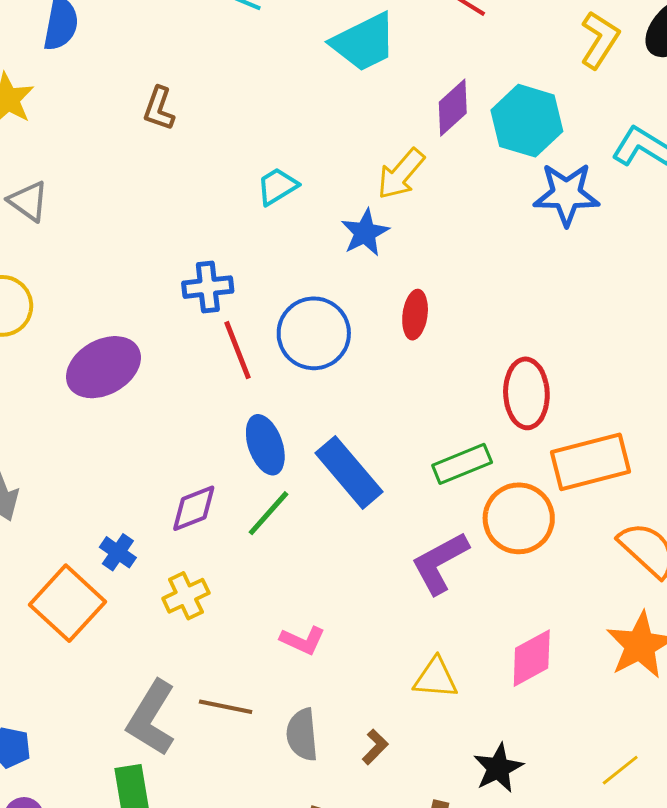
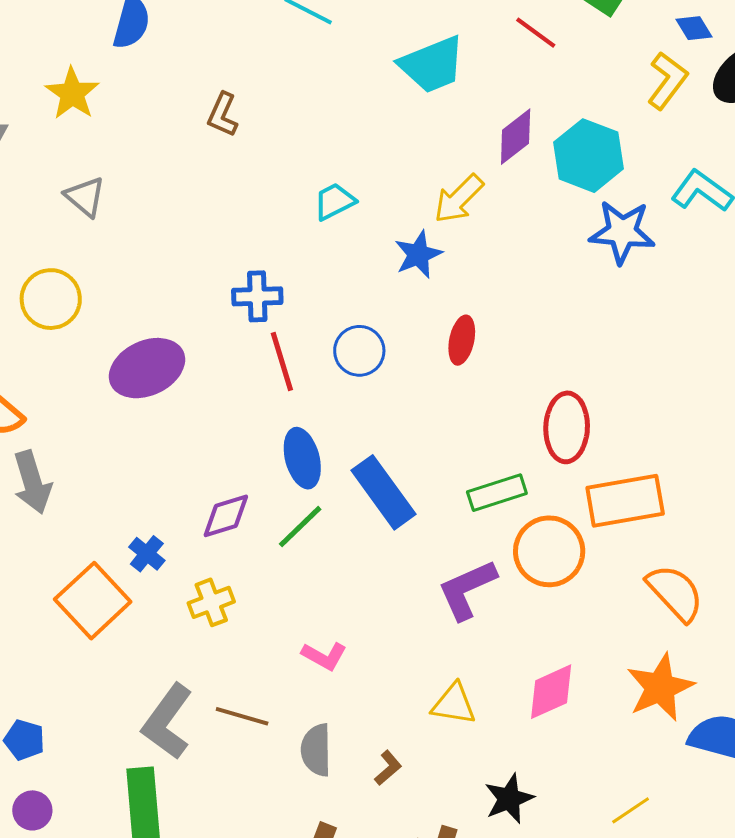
blue circle: (314, 333) -> (359, 351), size x0.7

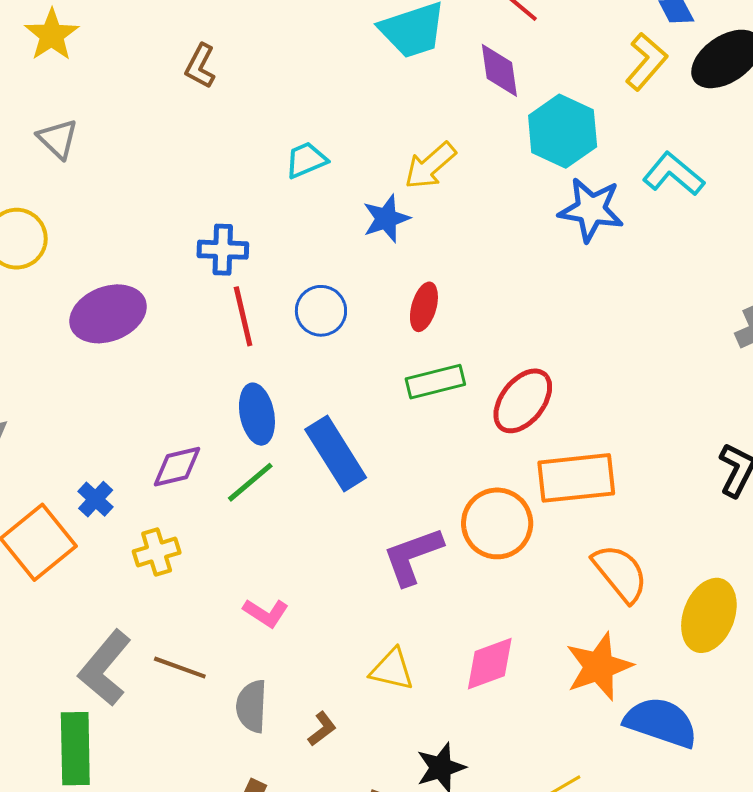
purple diamond: (516, 137) -> (499, 70), moved, turned -64
red ellipse: (567, 427) -> (523, 401), turned 32
green rectangle: (497, 493) -> (435, 382), moved

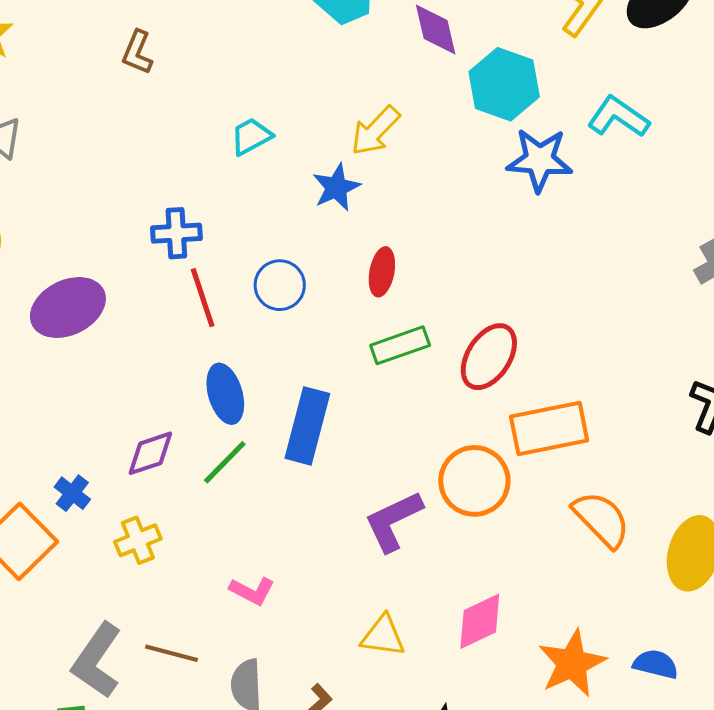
blue rectangle: (336, 454) -> (307, 426), turned 52
orange star: (599, 667) -> (572, 663), moved
blue semicircle: (661, 722) -> (656, 664), size x0.6

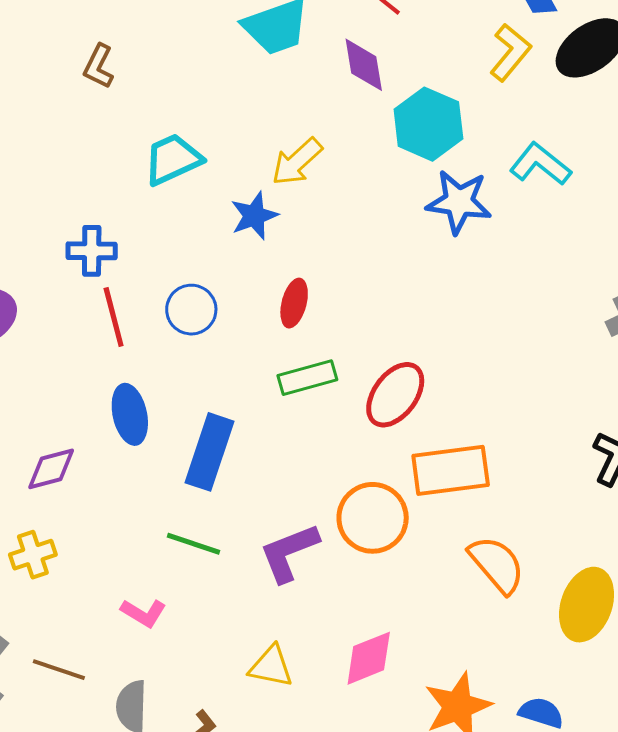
brown L-shape: (137, 52) -> (99, 66), moved
cyan trapezoid: (251, 136) -> (173, 159), size x1.4
green line: (225, 462) -> (194, 544), moved, turned 60

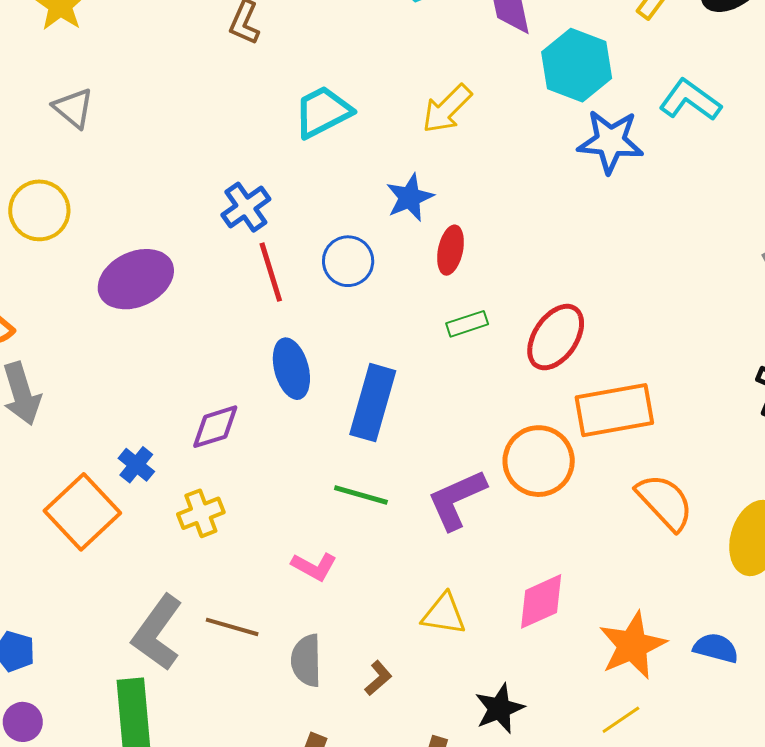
blue star: (254, 216) -> (410, 197), moved
blue cross: (92, 251) -> (246, 207), turned -33
green rectangle: (307, 378) -> (467, 324), size x0.7

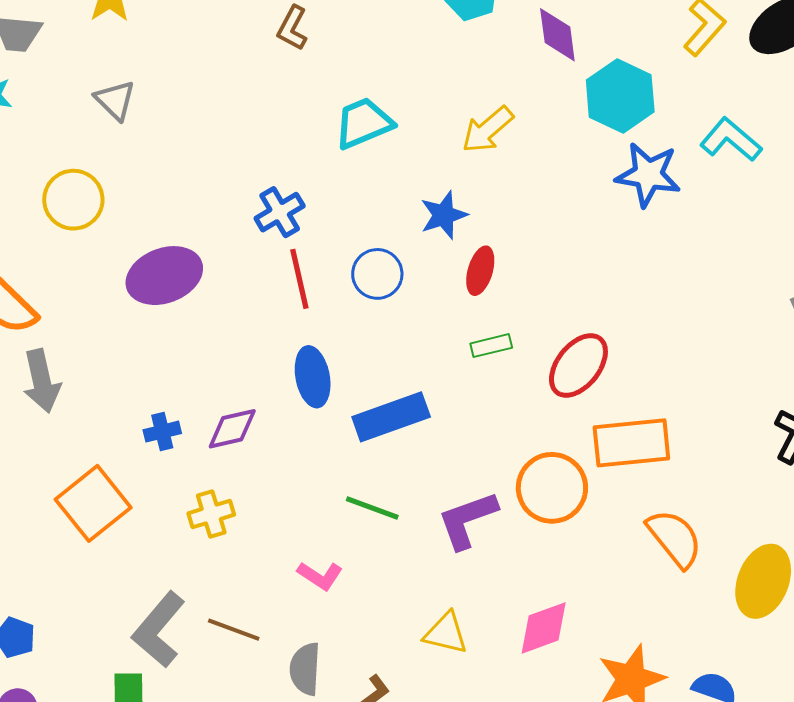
blue rectangle: (373, 403) -> (391, 417), turned 50
blue cross: (136, 465) -> (162, 432), moved, turned 33

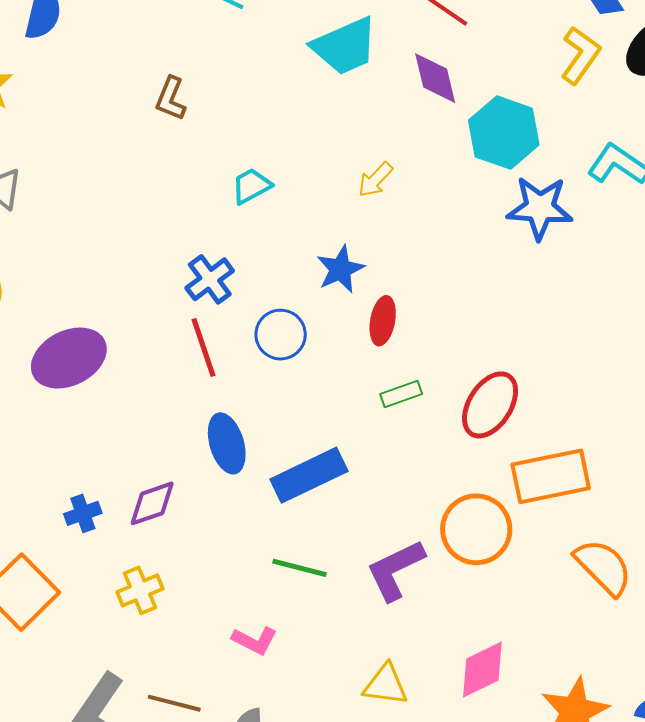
cyan trapezoid: (363, 123) -> (251, 186), size x0.7
yellow arrow: (488, 130) -> (375, 180), size x0.7
blue cross: (280, 212) -> (210, 279), moved

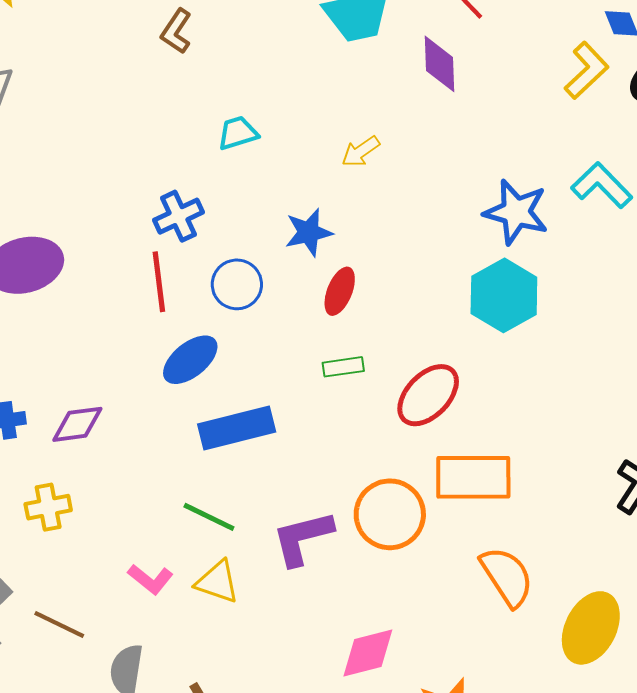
cyan hexagon: (504, 133) -> (504, 295), moved
blue ellipse: (227, 443) -> (190, 360), moved, turned 56
yellow triangle: (386, 685) -> (217, 582), moved

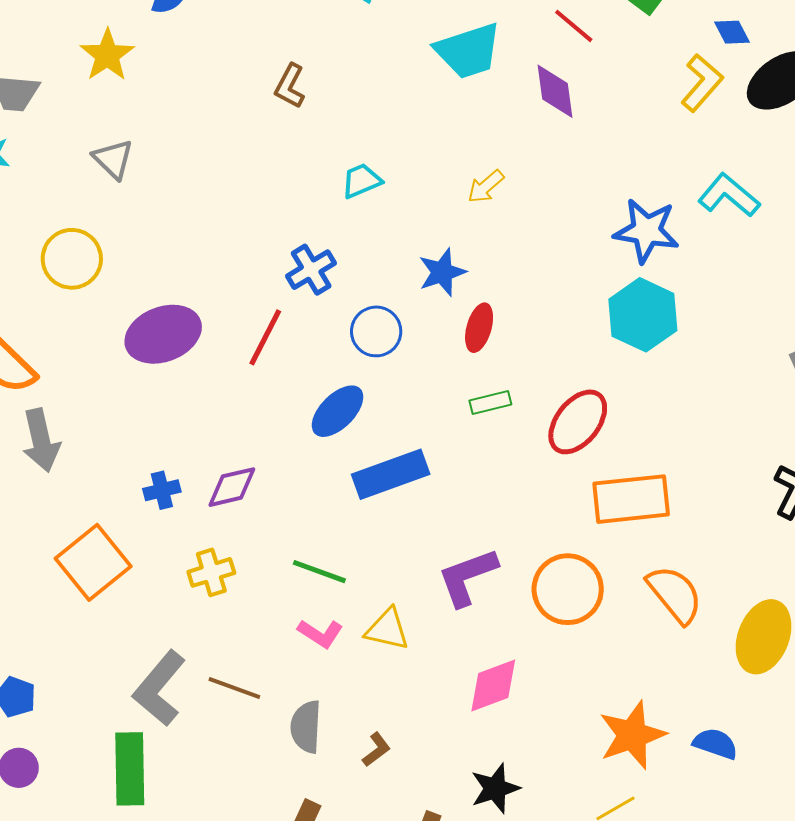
red line: (159, 282) -> (265, 337), moved, turned 40
orange circle: (390, 514) -> (568, 589), moved
green line: (209, 517) -> (319, 572), moved
pink diamond: (368, 653) -> (493, 685), moved

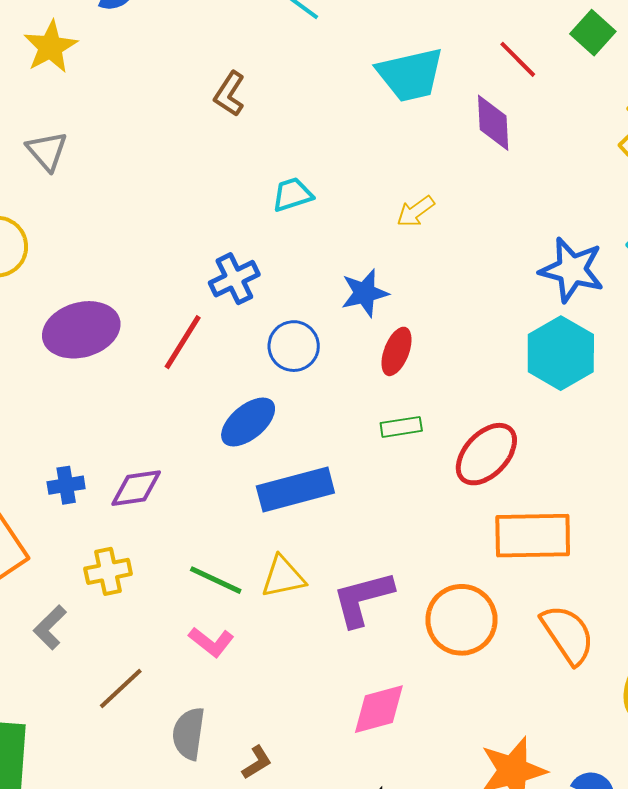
yellow triangle: (387, 629) -> (283, 577), moved, turned -30
gray L-shape: (159, 688) -> (50, 627), moved, size x0.6
brown line: (234, 688) -> (121, 689), turned -68

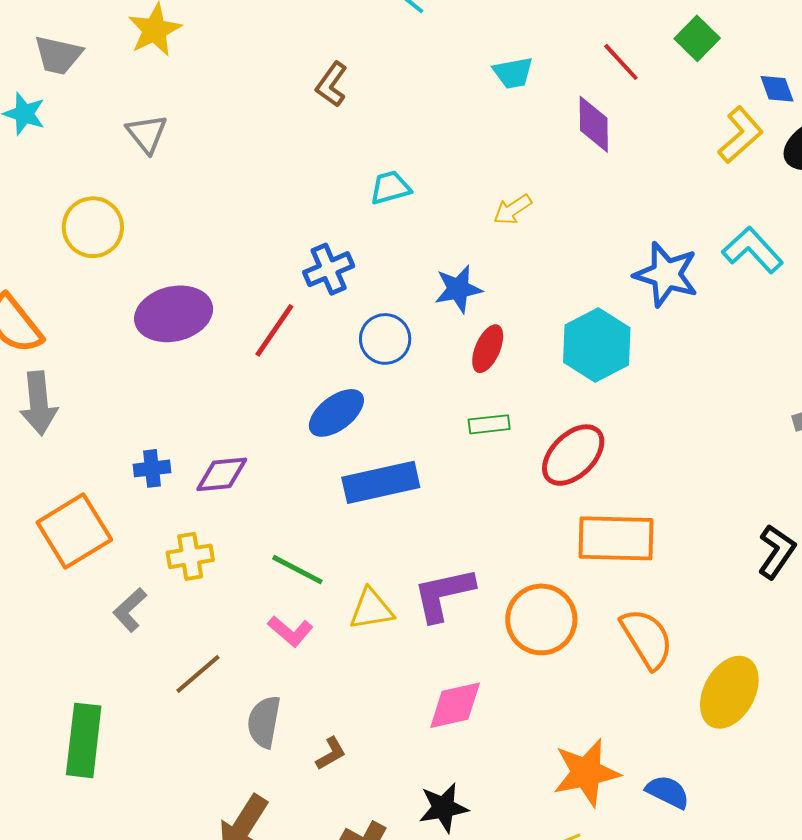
cyan trapezoid: (410, 75) -> (513, 73), size x0.6
cyan hexagon: (561, 353) -> (597, 345), moved
yellow triangle: (283, 577) -> (371, 609), moved

